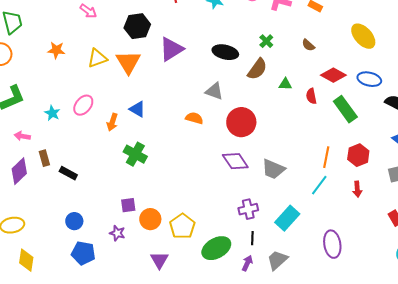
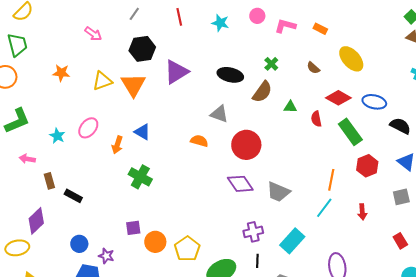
yellow ellipse: (363, 36) -> (351, 59), moved
red hexagon: (358, 155) -> (367, 166), moved
purple diamond: (19, 171) -> (36, 221), moved
purple star: (117, 233) -> (106, 256), moved

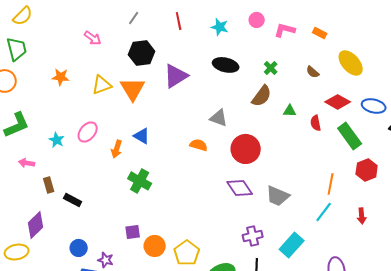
black ellipse: (230, 75) -> (226, 65), moved

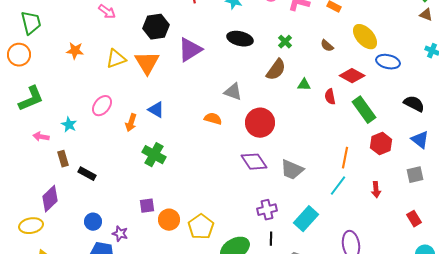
blue ellipse: (374, 106) -> (388, 62), moved
cyan star: (57, 140) -> (69, 125), moved

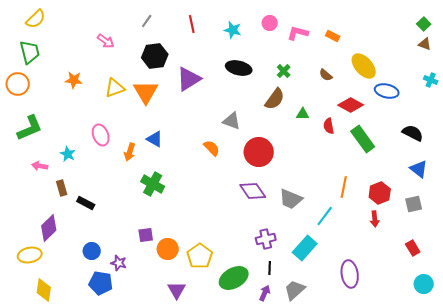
pink ellipse: (102, 106) -> (101, 135), turned -60
orange semicircle: (213, 119) -> (212, 148), turned 30
red hexagon: (381, 144) -> (380, 193), moved
cyan line: (338, 186) -> (325, 216), moved

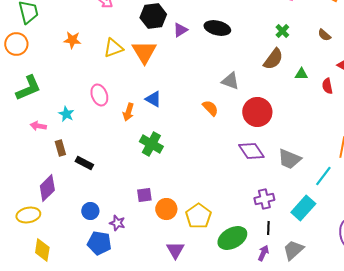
black ellipse: (239, 68) -> (217, 28), moved
purple triangle: (189, 79) -> (180, 30), moved, size x0.6

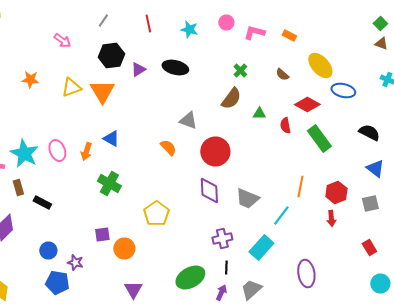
pink ellipse: (99, 95) -> (57, 150), moved
cyan star: (66, 114) -> (24, 154), size x1.8
purple diamond: (251, 151) -> (209, 190), turned 32
yellow pentagon: (198, 216) -> (156, 214), moved

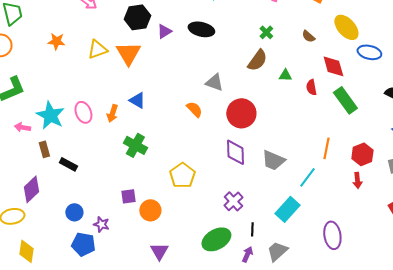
red diamond: (307, 104) -> (333, 66), turned 45
purple cross: (222, 238) -> (233, 201), moved, turned -30

